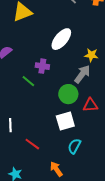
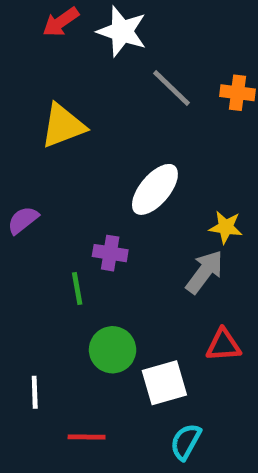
green line: (28, 81) -> (77, 288), turned 40
green circle: (68, 94) -> (113, 350), moved
red line: (32, 144) -> (87, 437), turned -35

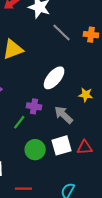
gray arrow: (204, 272) -> (64, 115), moved, turned -84
green line: (77, 288) -> (19, 122), turned 48
white square: (164, 383) -> (61, 145), moved

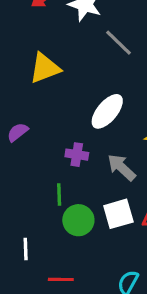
green line: (19, 122) -> (59, 195), moved, turned -40

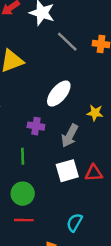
gray arrow: (122, 167) -> (70, 136), turned -105
green circle: (78, 220) -> (23, 194), moved

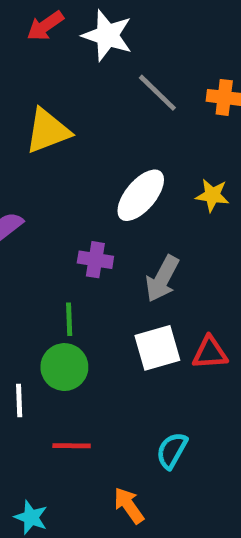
yellow star: (95, 113) -> (212, 195), moved
green circle: (23, 194) -> (64, 367), moved

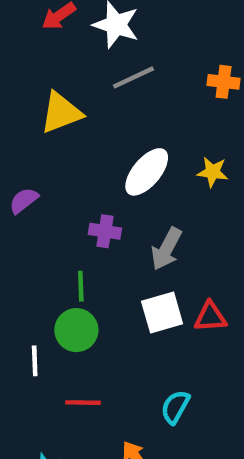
gray line: (157, 93) -> (134, 77), moved, turned -69

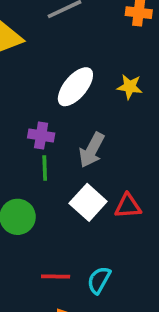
green line: (81, 286) -> (45, 168), moved
white square: (162, 313) -> (88, 202), turned -32
red line: (83, 403) -> (56, 276), moved

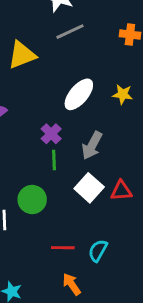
purple cross: (41, 136) -> (51, 134), turned 36

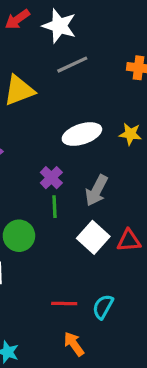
white ellipse: (79, 94) -> (82, 134), turned 32
green circle: (32, 199) -> (19, 236), moved

